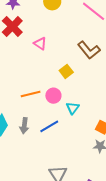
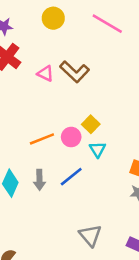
brown L-shape: (89, 50) -> (75, 72), moved
yellow square: (66, 71) -> (91, 124), moved

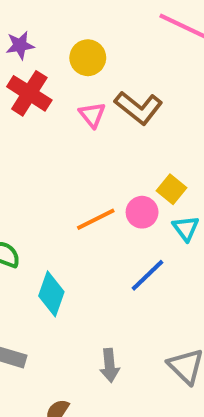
yellow circle: (53, 18) -> (88, 58), moved
pink triangle: (45, 74) -> (92, 115), turned 30
gray arrow: (39, 180) -> (110, 365), moved

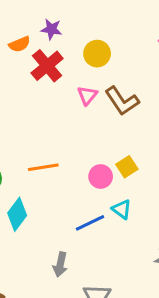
orange line: (96, 219) -> (43, 167), moved
cyan triangle: (186, 228) -> (122, 209), moved, turned -35
gray arrow: (110, 365) -> (60, 264), moved

